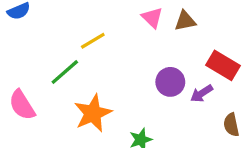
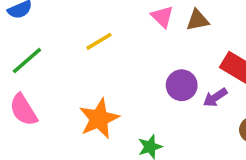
green line: (65, 72) -> (27, 61), moved

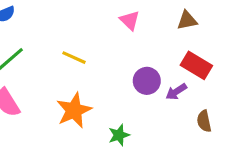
brown triangle: (197, 20) -> (187, 20), moved
yellow line: (99, 41) -> (74, 58), moved, turned 55

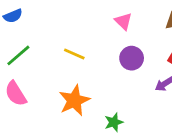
purple circle: (147, 81) -> (132, 58), moved

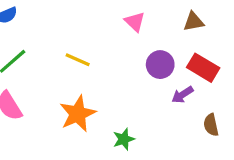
purple circle: (132, 58) -> (160, 65), moved

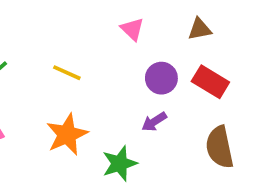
purple arrow: (182, 95) -> (154, 122), moved
brown semicircle: (211, 125) -> (220, 147), size x1.6
green star: (124, 139) -> (120, 164), size x1.4

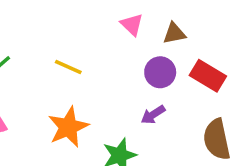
brown triangle: (200, 29) -> (174, 33), moved

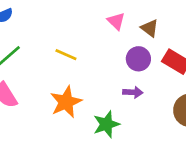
brown triangle: (174, 33) -> (150, 28), turned 48
purple arrow: (153, 115) -> (133, 92), turned -144

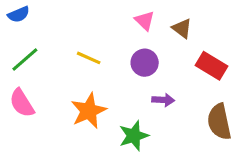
purple circle: (138, 59) -> (145, 63), moved

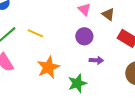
yellow line: (89, 58) -> (35, 33), moved

